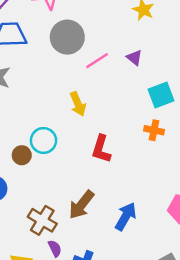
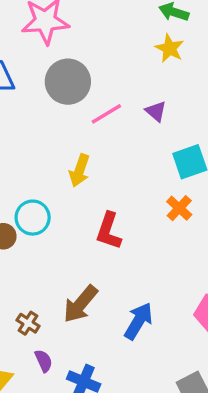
yellow arrow: (78, 104) -> (80, 170), turned 40
orange cross: (154, 130) -> (179, 208), turned 30
brown cross: (42, 220) -> (28, 323), size x0.6

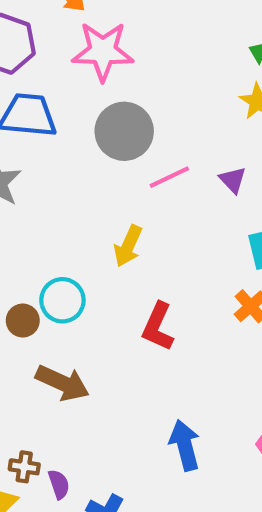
brown arrow: (80, 304) -> (62, 383), moved, turned -111
blue arrow: (138, 321) -> (185, 445), turned -51
brown cross: (28, 323) -> (24, 467), moved, turned -30

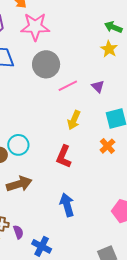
yellow arrow: (128, 246) -> (74, 120), moved
brown arrow: (62, 383) -> (19, 184), turned -40
blue arrow: (185, 445) -> (67, 205), moved

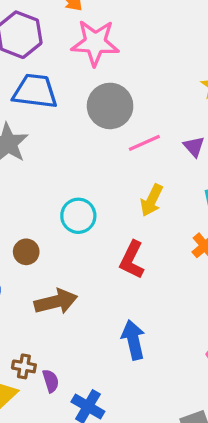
cyan circle: (18, 145) -> (78, 216), moved

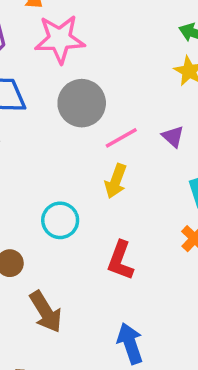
yellow arrow: (152, 200) -> (116, 181), moved
brown arrow: (56, 302) -> (46, 312), turned 78

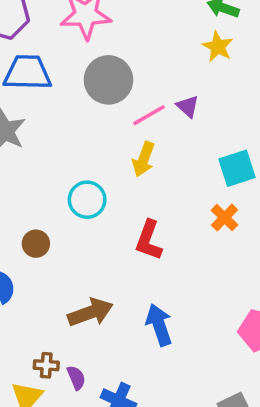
purple triangle: (173, 137) -> (188, 106), moved
brown arrow: (46, 312) -> (90, 312), moved, turned -78

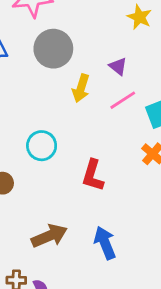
pink line: (149, 115) -> (123, 100), moved
yellow arrow: (144, 159) -> (81, 88), moved

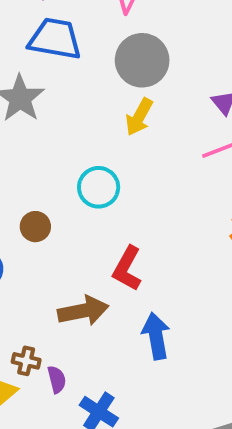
yellow arrow: (81, 88) -> (139, 117), moved
red L-shape: (93, 175) -> (127, 268), moved

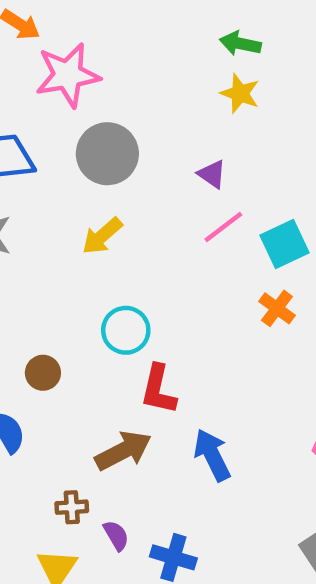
yellow arrow: (139, 117) -> (102, 236), moved, turned 36
cyan circle: (99, 187) -> (126, 330), moved
brown cross: (26, 361) -> (72, 507), moved

